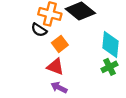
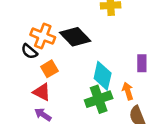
green cross: (109, 67) -> (99, 99), size x1.5

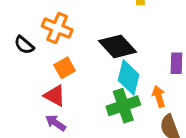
black diamond: (75, 37) -> (118, 46), moved
black semicircle: (29, 51) -> (24, 45), moved

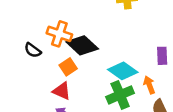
black diamond: (118, 46) -> (82, 45), moved
cyan diamond: (129, 77) -> (123, 71), turned -64

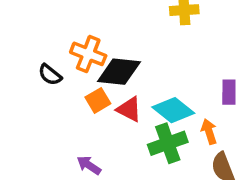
black diamond: (82, 45) -> (119, 72), turned -40
red triangle: (62, 91) -> (129, 109), moved

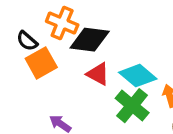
orange square: (98, 100) -> (41, 63), moved, size x1.4
green cross: (168, 143) -> (132, 106), turned -32

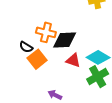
green cross: (132, 106) -> (98, 77), turned 30

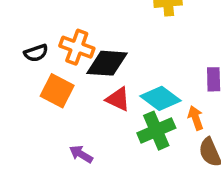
black semicircle: (26, 47) -> (36, 53), moved, turned -56
orange square: (37, 59) -> (57, 91), turned -30

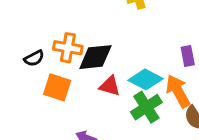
orange arrow: (196, 118) -> (178, 91), size x1.6

